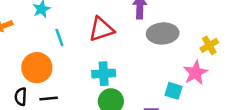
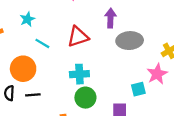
cyan line: (59, 38) -> (42, 43), turned -40
cyan square: (174, 91) -> (138, 89), turned -32

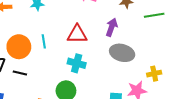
cyan line: (42, 43) -> (44, 41), moved, turned 32
cyan cross: (79, 74) -> (77, 63), moved

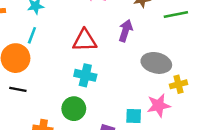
cyan line: (44, 41) -> (32, 35), moved, turned 32
gray ellipse: (122, 53) -> (156, 63), moved

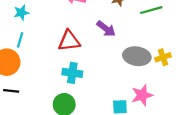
purple arrow: (126, 31) -> (106, 29), turned 114
yellow cross: (178, 84) -> (163, 57), moved

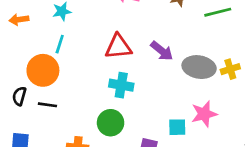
purple arrow: (106, 29) -> (162, 51), moved

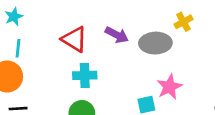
red triangle: (118, 47) -> (74, 39), turned 48
yellow cross: (230, 69) -> (183, 22), moved

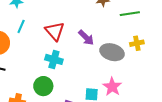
cyan line: (18, 48) -> (21, 26), moved
pink star: (169, 87) -> (112, 87), turned -30

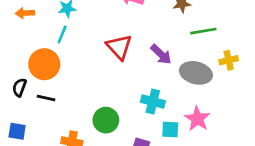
green line: (130, 14) -> (203, 31), moved
cyan line: (21, 26) -> (62, 35), moved
cyan cross: (54, 59) -> (153, 101), moved

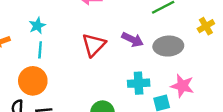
red triangle: (119, 47) -> (94, 45), turned 45
yellow cross: (229, 60) -> (206, 26), moved

